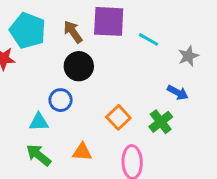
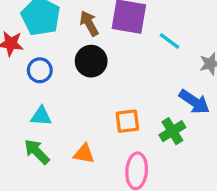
blue arrow: (178, 93) -> (194, 102), size x1.4
blue circle: (61, 100) -> (40, 70), moved
orange square: (118, 117) -> (127, 121), turned 30

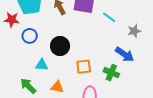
black circle: (91, 61) -> (60, 46), moved
cyan triangle: (41, 116) -> (42, 65), moved
green cross: (172, 131) -> (111, 73), turned -35

